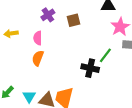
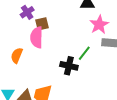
brown square: (74, 20) -> (42, 24), moved
pink semicircle: (38, 38) -> (37, 37), moved, size x1.5

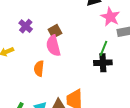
purple cross: (27, 12) -> (26, 26), moved
black cross: (69, 66) -> (103, 63), moved

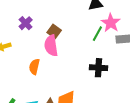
brown square: (55, 31) -> (54, 31), turned -32
green line: (104, 48) -> (97, 34), moved

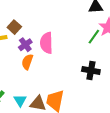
purple cross: (26, 23) -> (25, 45), moved
brown square: (54, 31) -> (14, 27), moved

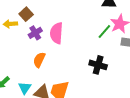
orange semicircle: (27, 62) -> (39, 60), moved

